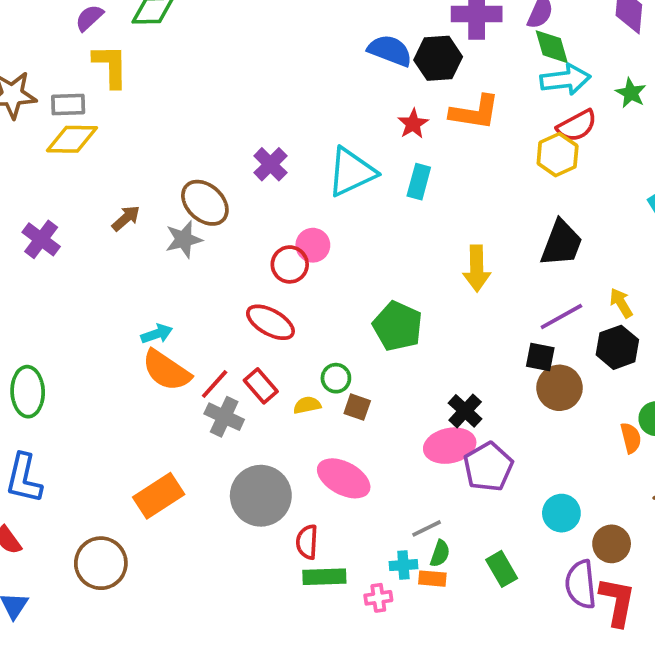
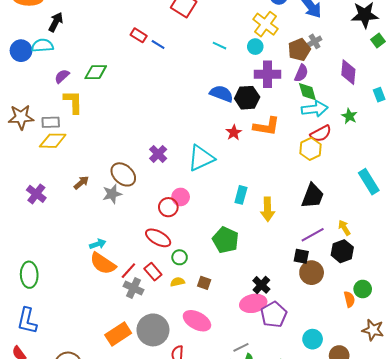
cyan rectangle: (419, 182) -> (241, 195), moved
green circle: (336, 378) -> (180, 257), moved
orange rectangle: (159, 496) -> (118, 334), moved

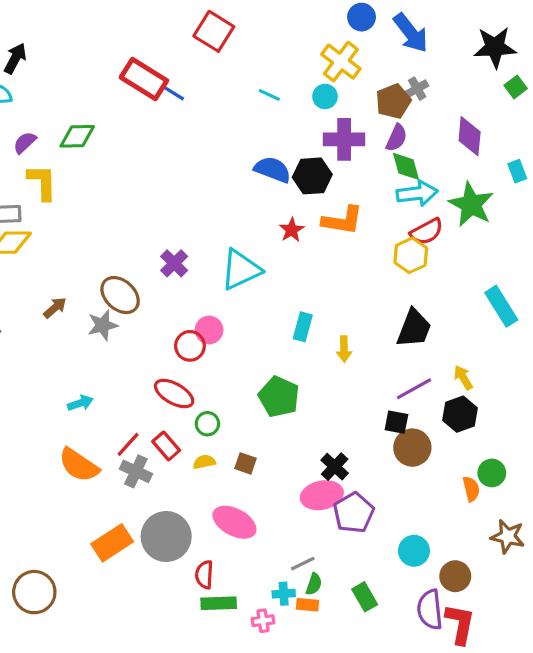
red rectangle: (139, 35) -> (144, 79), size x1.8
green star: (349, 116) -> (471, 205), size x1.8
yellow arrow: (268, 209) -> (344, 349), size x0.7
orange semicircle: (103, 263) -> (79, 465), moved

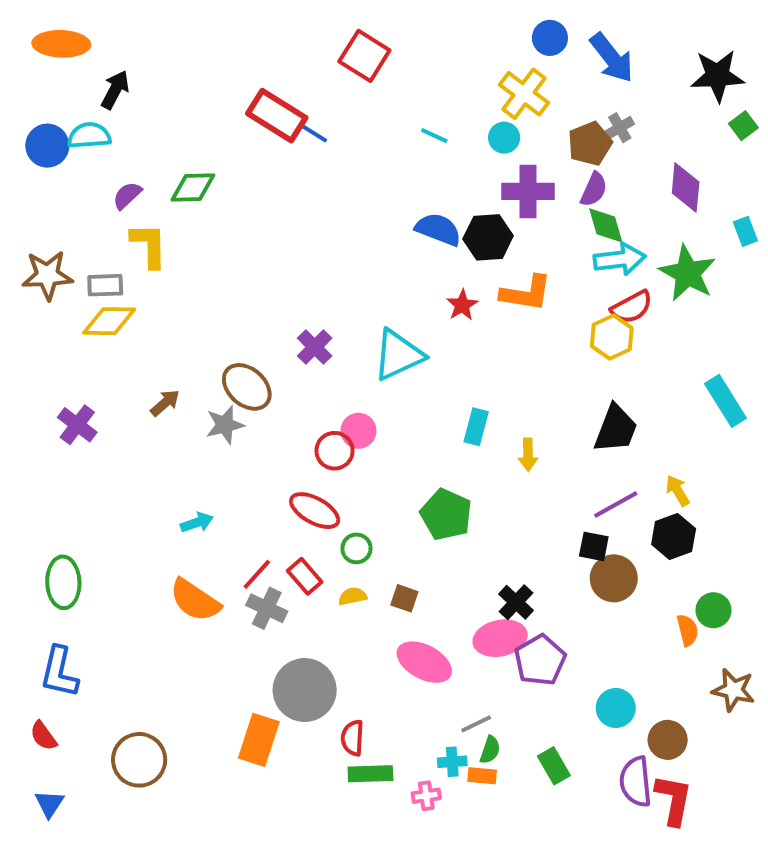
pink ellipse: (234, 522) -> (424, 662), moved
orange rectangle: (112, 543) -> (259, 740), moved, turned -39

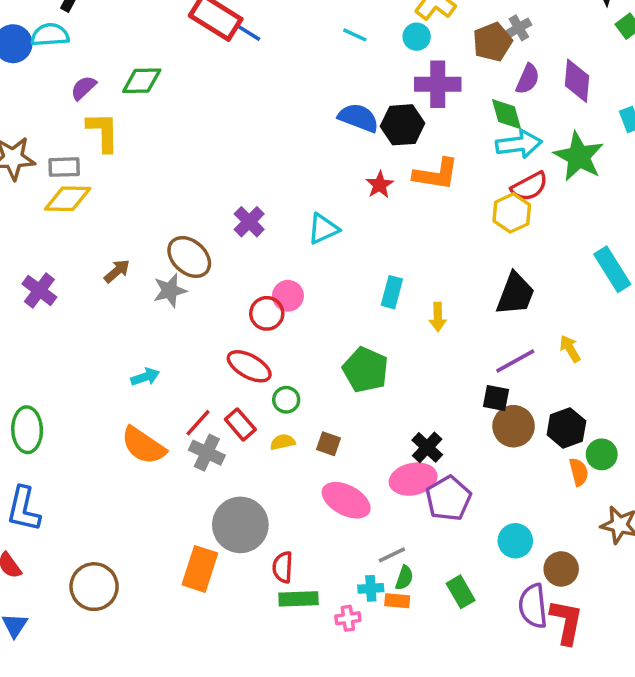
purple semicircle: (594, 189) -> (528, 79), moved
cyan triangle: (398, 355) -> (323, 229), size x0.7
black hexagon: (674, 536) -> (566, 428), moved

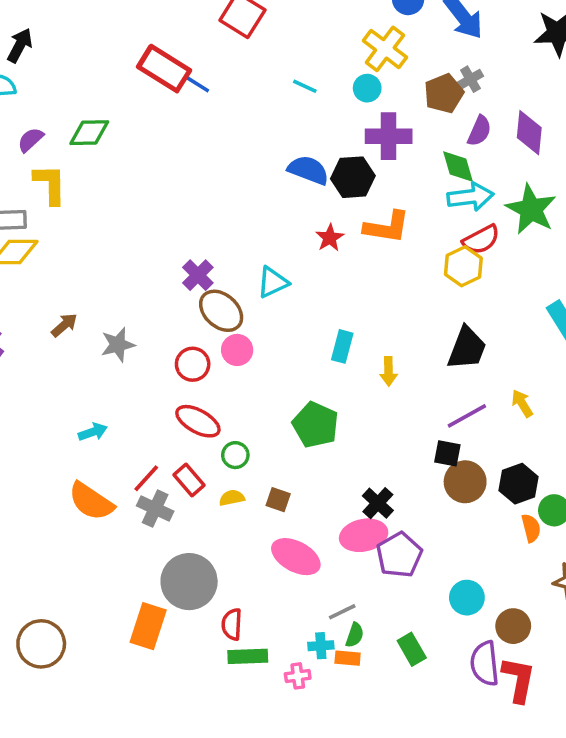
brown ellipse: (189, 257) -> (221, 311), moved
red circle: (267, 313) -> (193, 364), moved

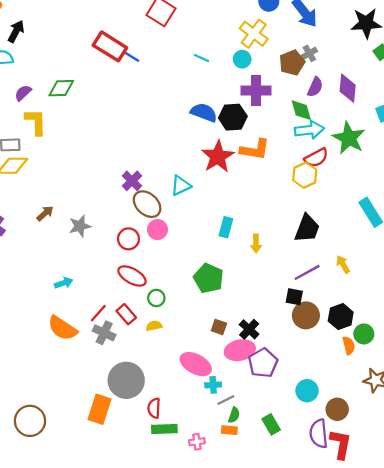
red star: (330, 238) -> (218, 157), size x1.8
brown square: (278, 500) -> (219, 327), moved
cyan cross: (321, 646) -> (213, 385), moved

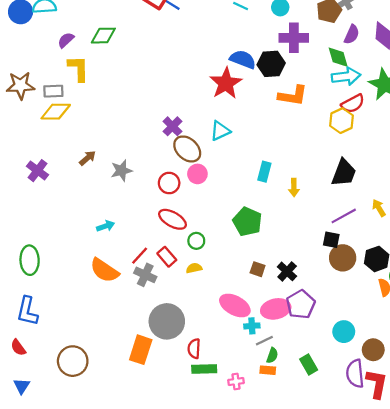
red star: (218, 157) -> (226, 83), moved
pink ellipse: (240, 350) -> (276, 309), moved

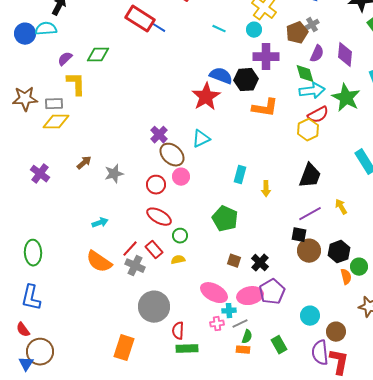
orange rectangle: (141, 350) -> (124, 348), moved
brown circle: (73, 361) -> (40, 352), moved
pink cross: (236, 381) -> (217, 324), moved

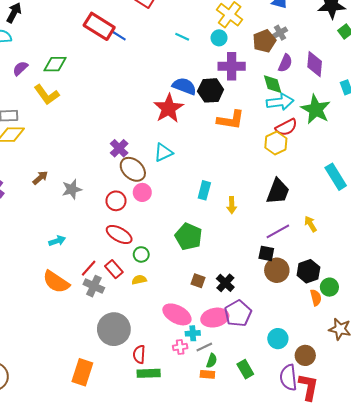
yellow L-shape: (76, 84) -> (47, 95), moved, turned 145

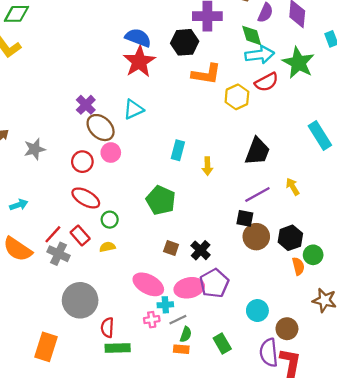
blue semicircle: (184, 86) -> (138, 38), moved
yellow hexagon: (276, 143) -> (237, 97), moved

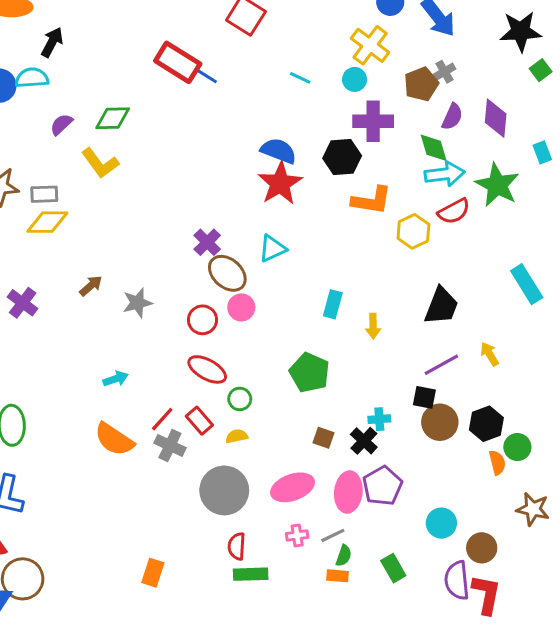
pink ellipse: (148, 284) -> (292, 487), turned -48
pink ellipse: (189, 288) -> (348, 492), turned -72
gray circle: (80, 300) -> (224, 490), moved
cyan cross: (165, 305) -> (379, 419), moved
orange rectangle: (46, 347) -> (153, 573), size x0.7

